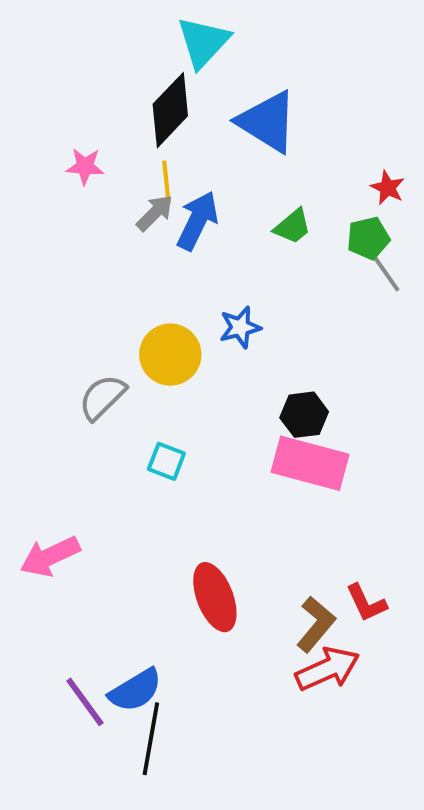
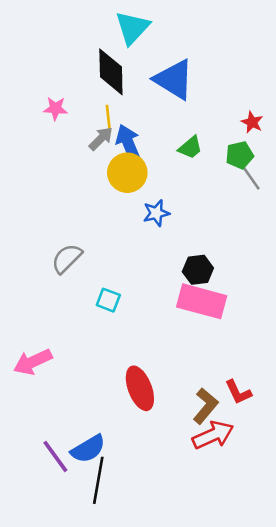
black diamond: (170, 110) -> (111, 72), turned -45
blue arrow: (197, 221) -> (129, 144), turned -48
yellow circle: (170, 355) -> (127, 173), moved

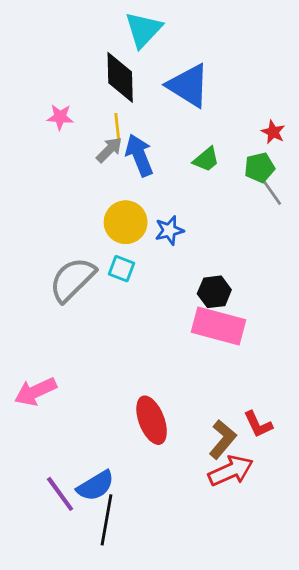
yellow circle: (127, 173) -> (126, 222), moved
gray semicircle: (67, 258) -> (72, 280), size x1.4
cyan square: (108, 300) -> (122, 269), moved

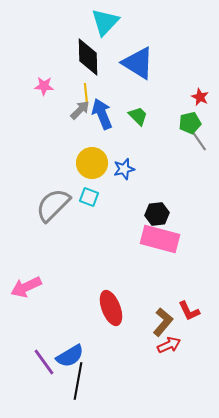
green trapezoid: (206, 159) -> (138, 116), moved, turned -95
red arrow: (231, 471) -> (169, 345), size x0.7

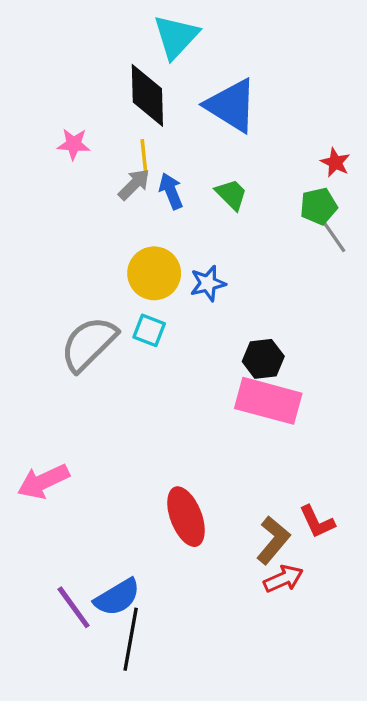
blue arrow: (102, 114) -> (171, 191), size x0.7

